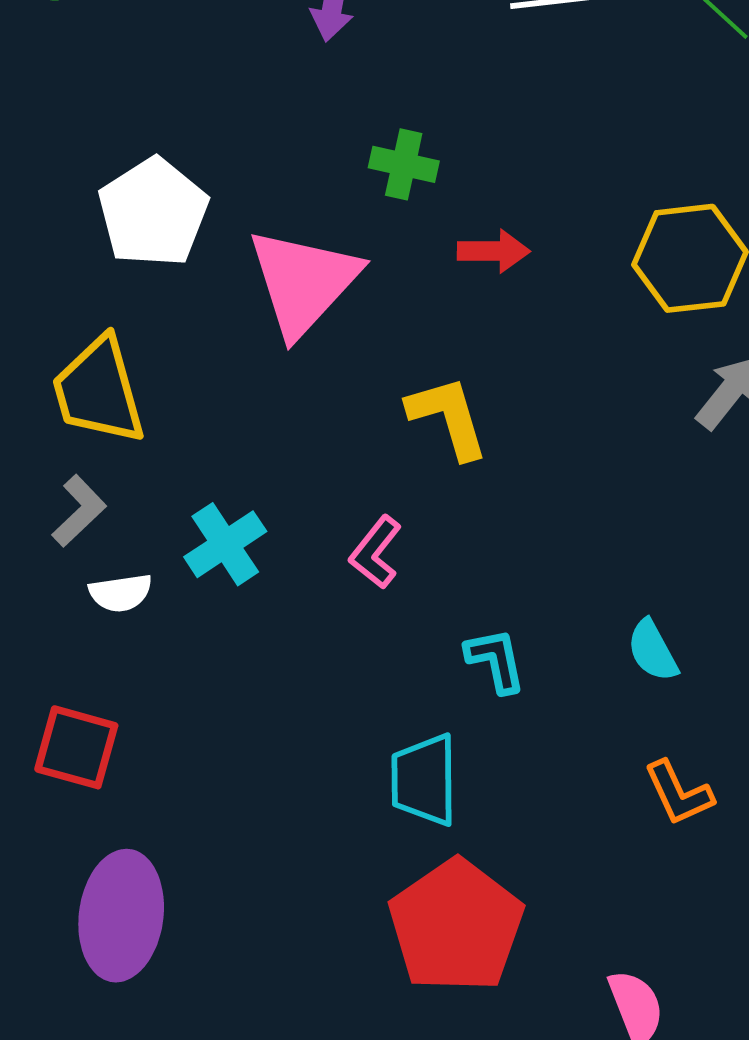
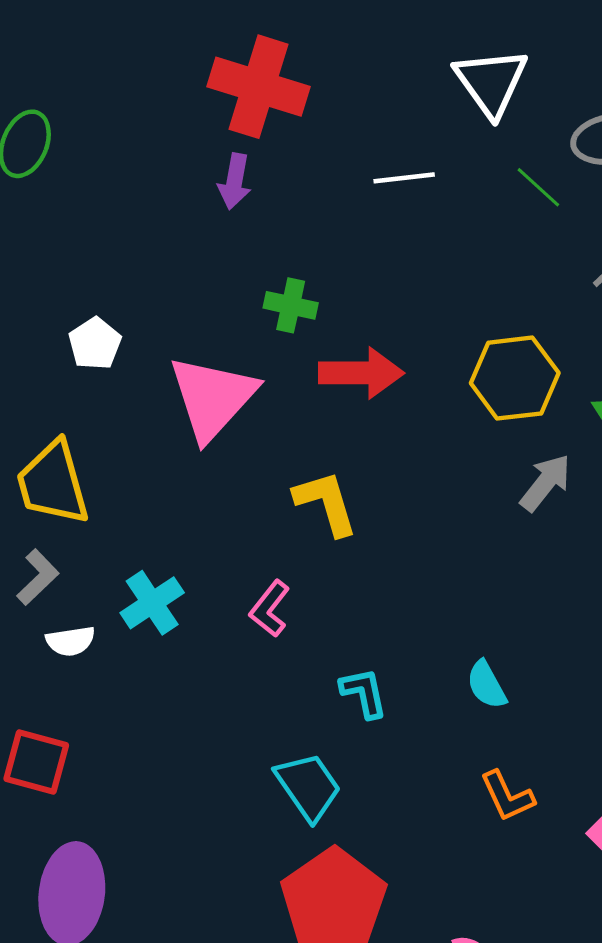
white pentagon: (153, 212) -> (95, 344), size x0.6
red arrow: (494, 251) -> (361, 373), size x1.5
cyan trapezoid: (424, 780) -> (308, 786), turned 146

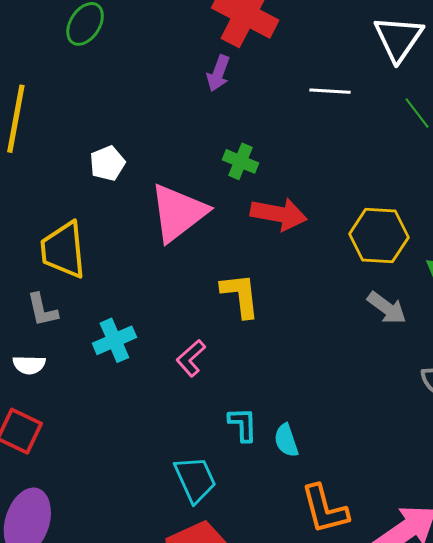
gray arrow: (545, 483) -> (387, 308), turned 78
gray L-shape: (38, 577) -> (42, 310), turned 111
white semicircle: (71, 641) -> (29, 365), moved
cyan semicircle: (486, 685) -> (286, 440), moved
orange L-shape: (507, 796) -> (325, 509), size x1.4

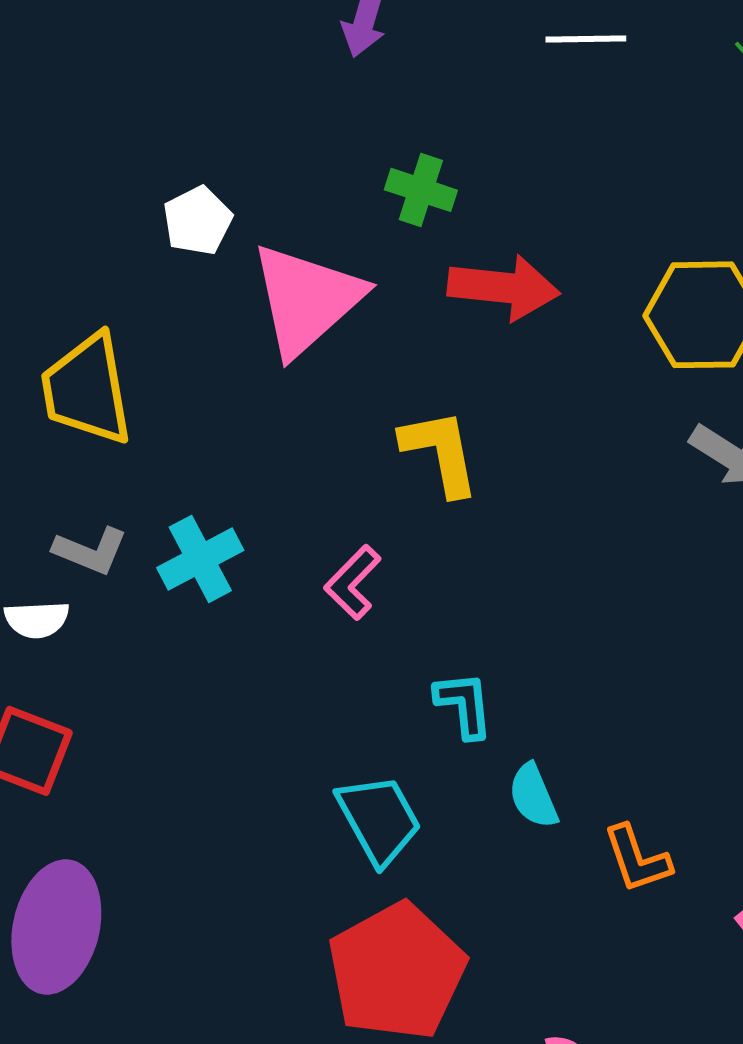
white pentagon: (107, 163) -> (198, 221), moved
gray L-shape: (42, 310) -> (90, 551), moved, turned -51
cyan semicircle: (286, 440) -> (533, 796), moved
orange L-shape: (325, 509) -> (637, 859), size x0.7

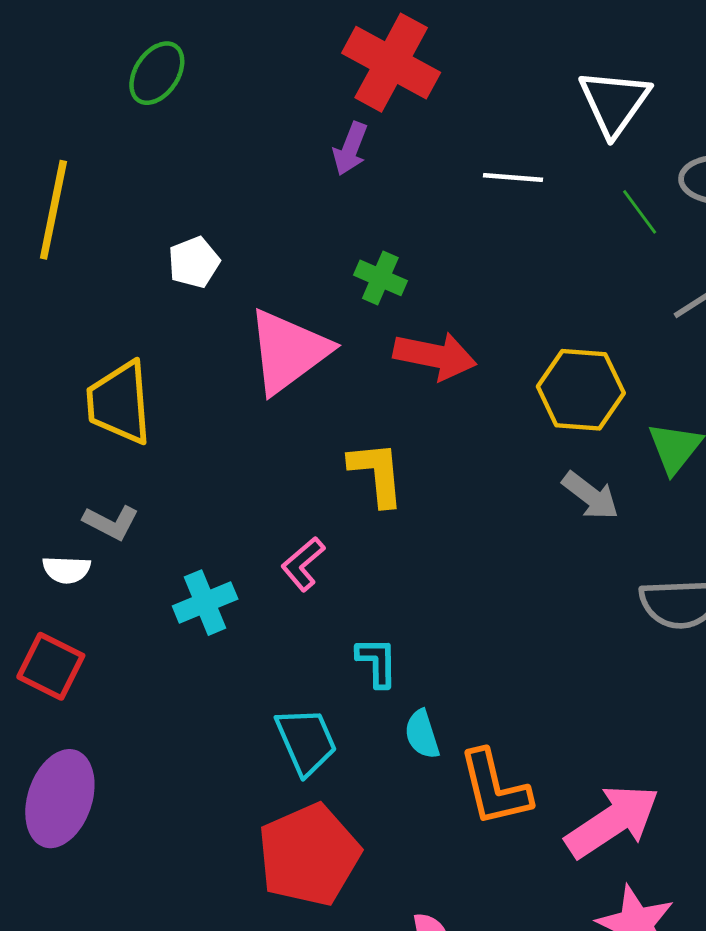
white pentagon: (198, 221) -> (194, 262), moved
cyan cross: (200, 559) -> (205, 603), moved
orange L-shape: (637, 859) -> (494, 788), size x1.5

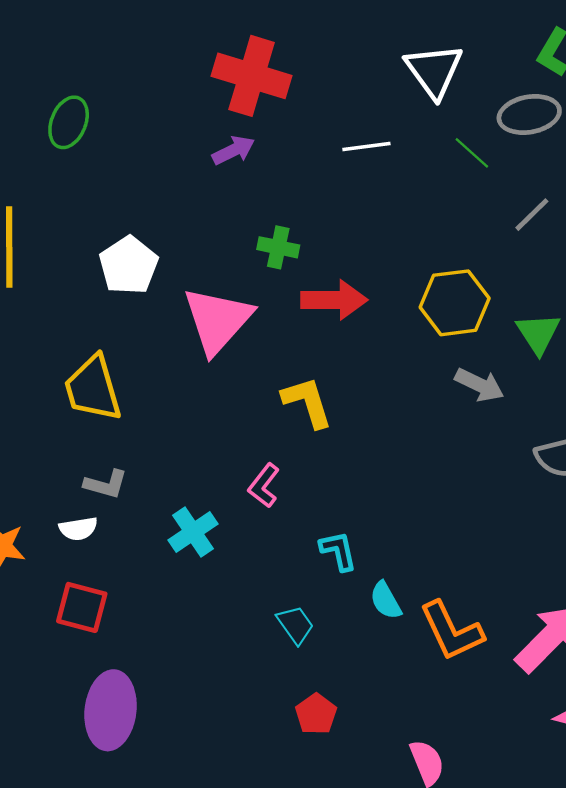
purple arrow: (350, 149) -> (233, 150), turned -126
white pentagon: (194, 262) -> (129, 265), size x1.4
cyan trapezoid: (306, 741) -> (295, 625), size x0.7
red pentagon: (309, 855) -> (316, 714), size x0.5

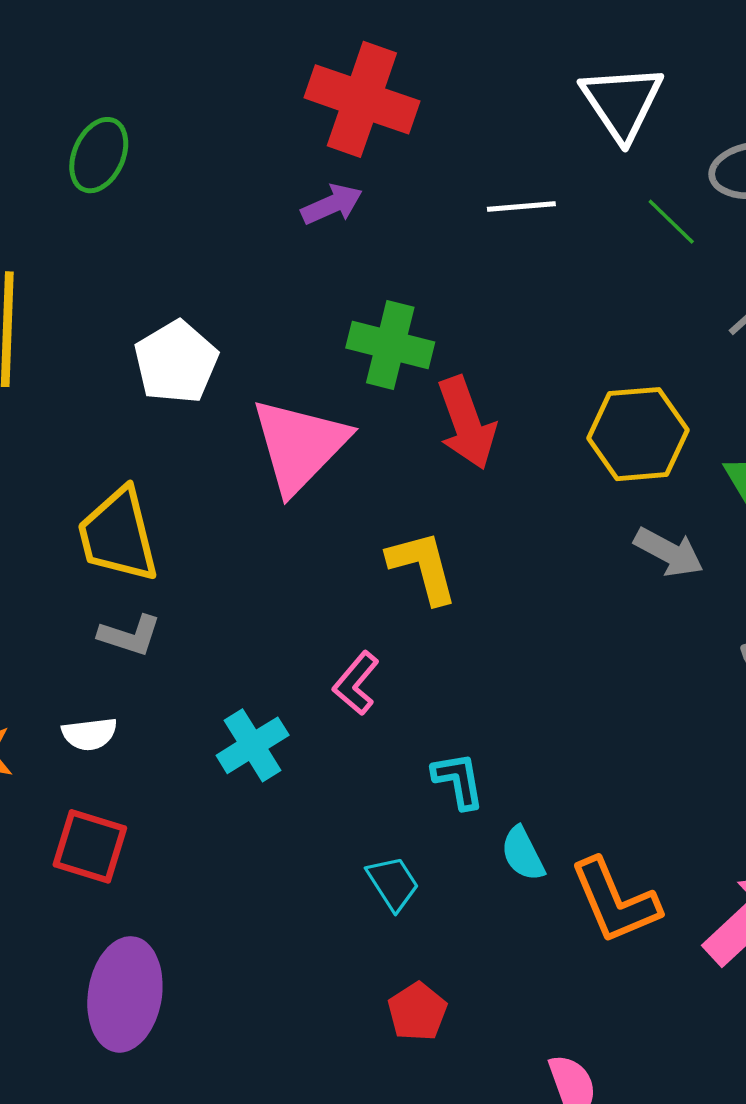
green cross: (278, 247) -> (390, 345), size x1.4
red arrow: (334, 300) -> (467, 423), turned 68
gray L-shape: (106, 484) -> (130, 635), moved

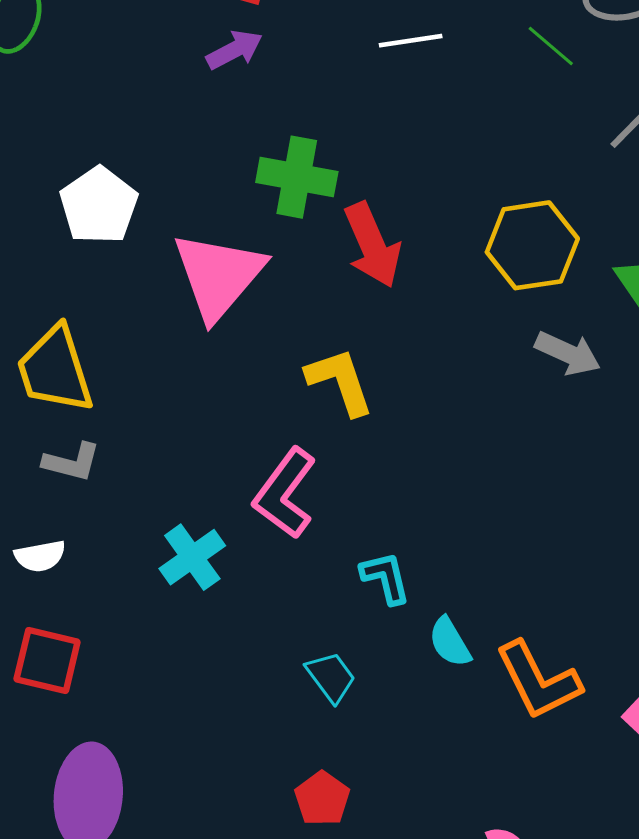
pink L-shape: (356, 683) -> (285, 493), size x1.5
red pentagon: (417, 1012) -> (322, 799), moved

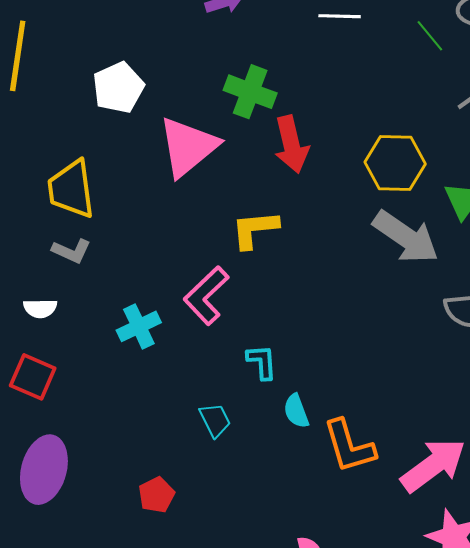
gray arrow: (568, 353) -> (406, 237), size x1.6
yellow L-shape: (340, 381) -> (255, 229), turned -87
red pentagon: (322, 799) -> (156, 495), moved

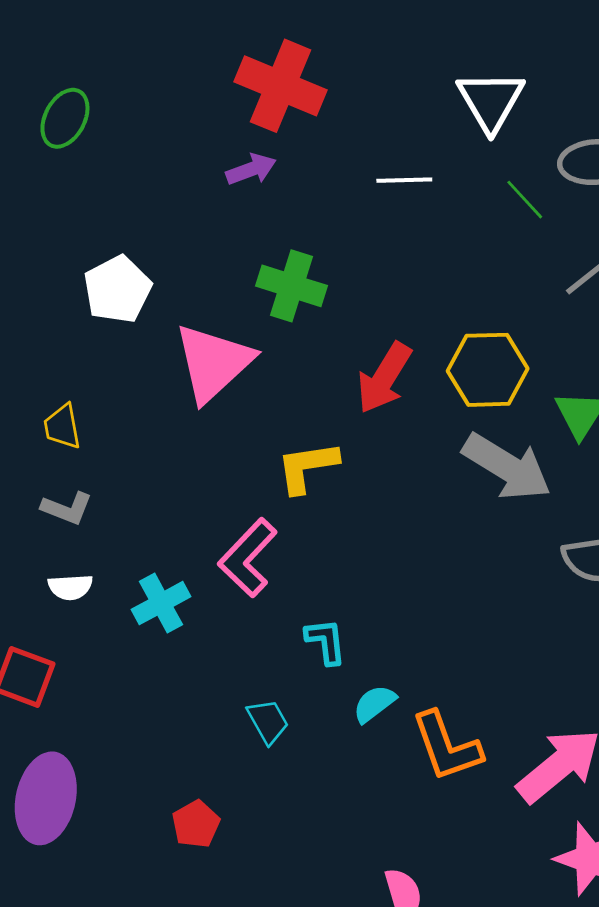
red arrow: (291, 144) -> (384, 378), moved, turned 48
yellow trapezoid: (71, 189) -> (62, 427), size x0.6
white semicircle: (40, 308) -> (70, 587), moved
cyan semicircle: (296, 411) -> (374, 704), turned 76

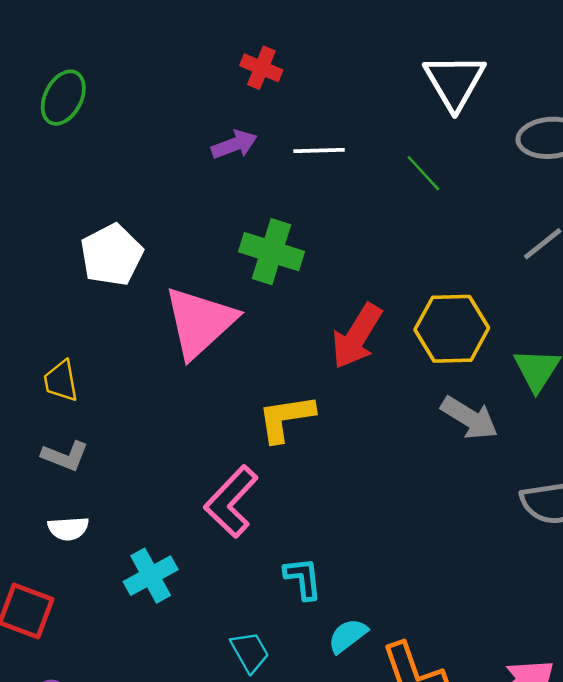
red cross: (280, 86) -> (261, 68), size x0.5
white line: (404, 180) -> (319, 150), moved
green line: (525, 200) -> (423, 173), moved
gray arrow: (507, 467) -> (469, 418), size x0.7
cyan cross: (161, 603) -> (151, 576), moved

